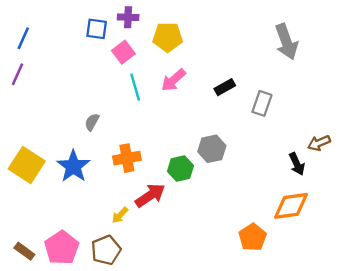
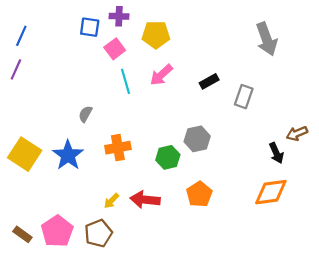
red arrow: (150, 195) -> (145, 200), moved, turned -140
orange pentagon: (253, 237) -> (199, 194), moved

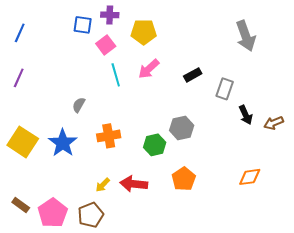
purple line: (16, 69) -> (19, 78), moved
black arrow: (276, 153) -> (246, 115), moved
orange diamond: (271, 192) -> (250, 177), size x0.7
brown rectangle: (22, 234) -> (21, 205), moved

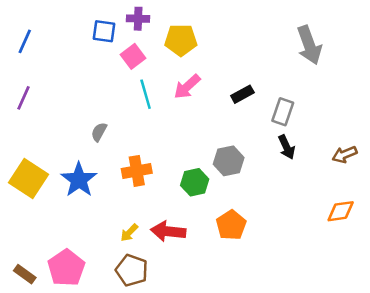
black arrow: (246, 115) -> (287, 147), moved
orange diamond: (250, 177) -> (341, 211), moved
brown rectangle: (21, 205) -> (25, 274), moved
brown pentagon: (91, 215) -> (132, 270), moved, turned -30

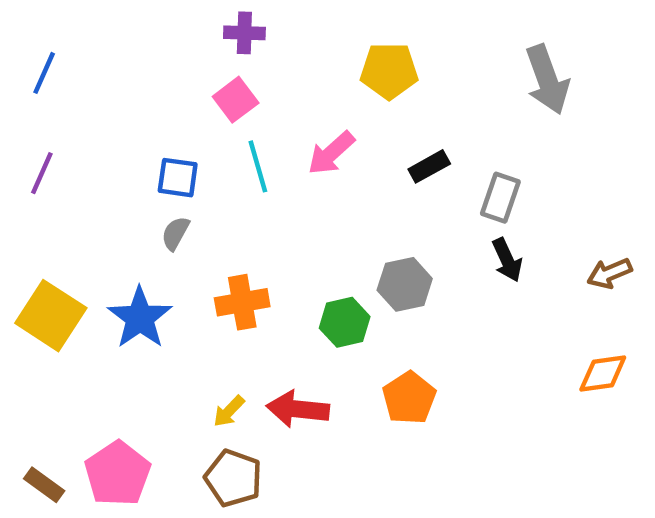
blue square: (104, 31) -> (178, 178), moved
yellow pentagon: (181, 40) -> (389, 71), moved

